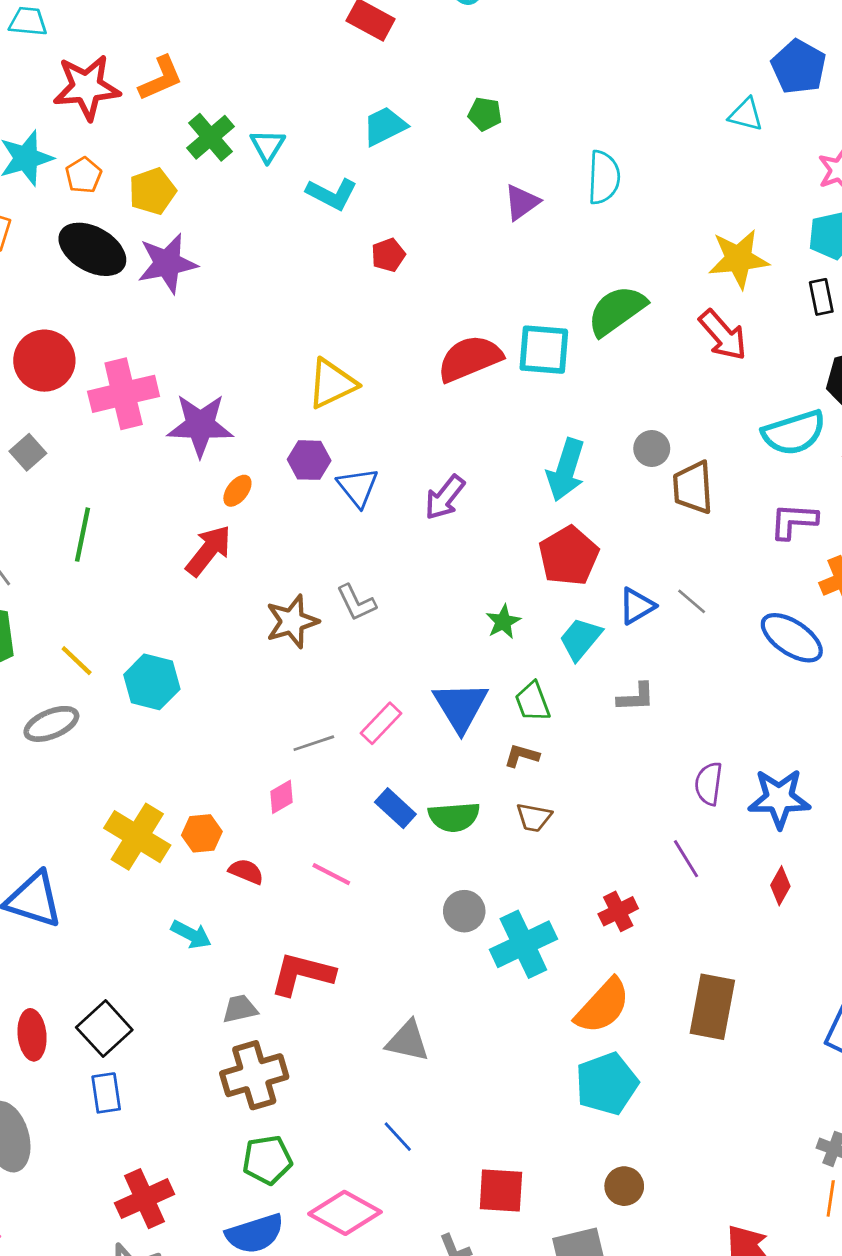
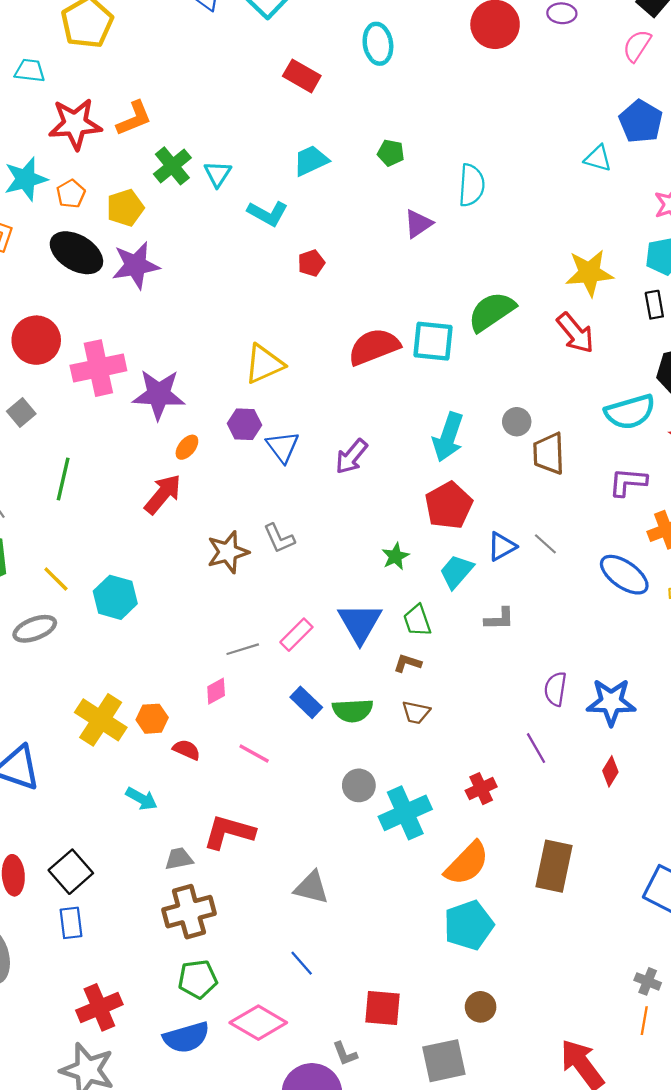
cyan semicircle: (604, 177) -> (472, 185), moved

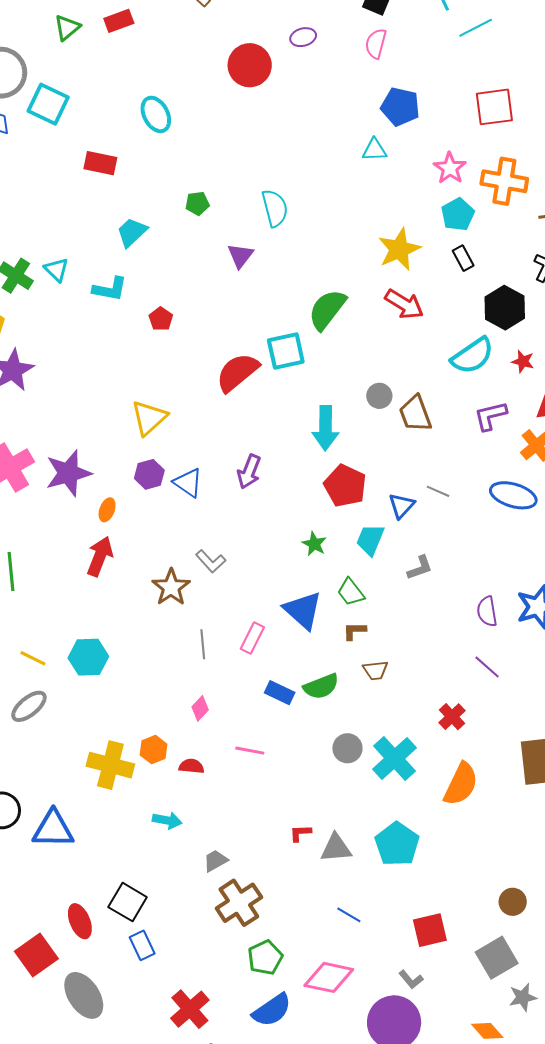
gray line: (243, 649) -> (203, 644), moved, turned -60
red L-shape: (229, 832) -> (300, 833), moved, size x0.5
cyan pentagon: (469, 925) -> (397, 844), moved

